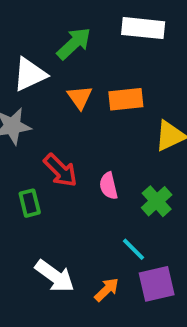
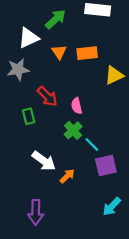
green cross: (157, 201) -> (73, 130), moved
orange arrow: (107, 290) -> (67, 176), moved

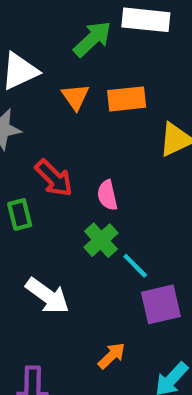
green arrow: (56, 19) -> (92, 39), moved
orange arrow: (67, 176) -> (112, 356), moved

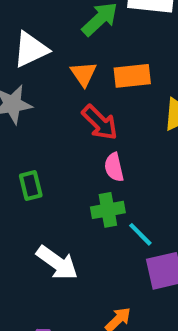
red arrow: (54, 178) -> (100, 123), moved
green cross: (101, 240) -> (108, 210), turned 32

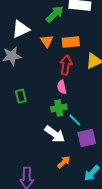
red arrow: (100, 123) -> (66, 65), moved, turned -126
white arrow: (57, 263) -> (55, 134), moved

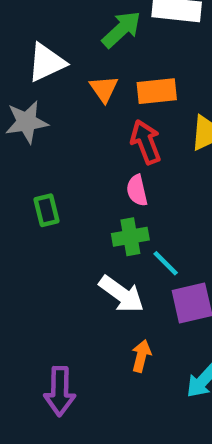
red arrow: (66, 65) -> (146, 142), turned -30
orange arrow: (64, 162) -> (141, 356), turned -32

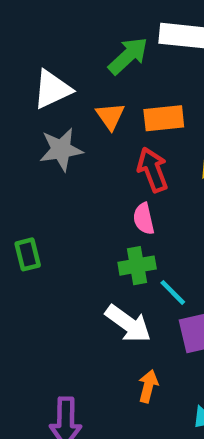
gray star: (27, 122) -> (61, 150), moved
green rectangle: (46, 210) -> (28, 254), moved

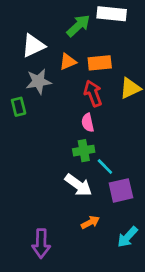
orange triangle: (110, 116) -> (68, 62), turned 42
green rectangle: (28, 254) -> (19, 107), moved
orange arrow: (148, 386) -> (90, 222), turned 48

